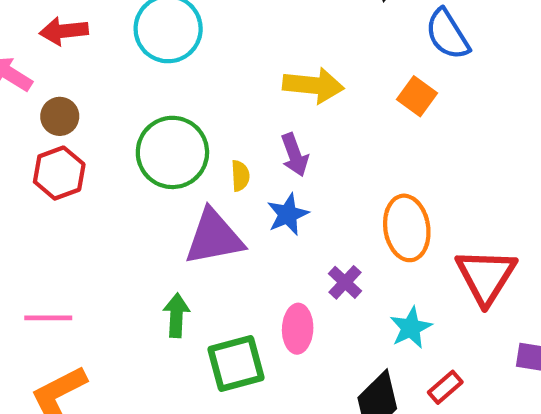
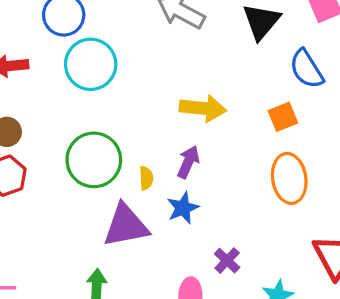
orange square: (417, 96) -> (283, 117), turned 32
purple arrow: (295, 155) -> (188, 162), turned -136
orange ellipse: (407, 228) -> (289, 178), moved

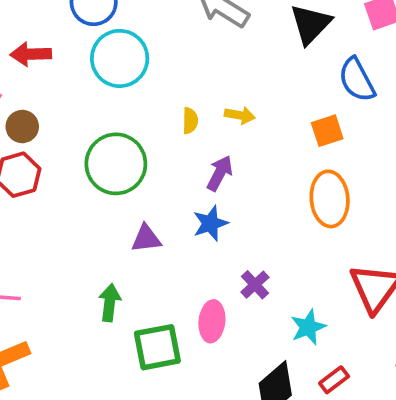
yellow arrow: (203, 108) -> (240, 115), size x0.6
yellow semicircle: (146, 178) -> (190, 121), moved
purple triangle: (126, 226) -> (146, 239), size x0.6

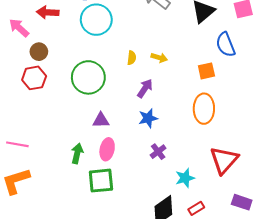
blue star: (210, 223) -> (148, 118), moved
pink ellipse: (212, 321) -> (107, 149), moved

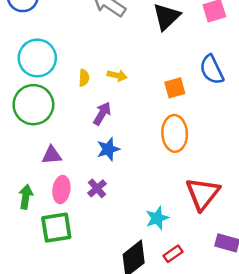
cyan circle: (96, 20) -> (37, 58), moved
blue semicircle: (226, 45) -> (212, 70), moved
purple cross: (158, 152) -> (97, 188), moved

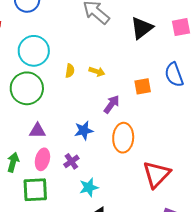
purple arrow: (102, 113) -> (112, 104), moved
orange ellipse: (175, 133) -> (123, 138), moved
cyan star: (157, 218) -> (89, 187), moved

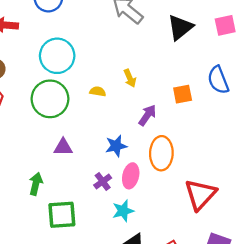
yellow semicircle: (70, 71) -> (98, 91), moved, turned -88
yellow arrow: (97, 72) -> (130, 78), turned 49
pink ellipse: (42, 159) -> (131, 176), moved

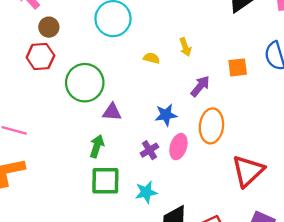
green circle: (50, 99) -> (85, 83), moved
green arrow: (36, 184) -> (97, 146), moved
cyan star: (123, 211) -> (146, 192), moved

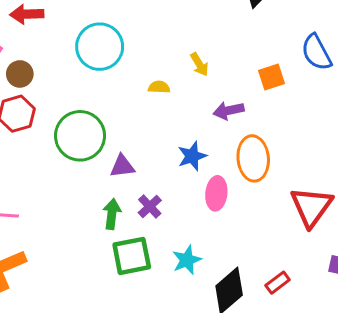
purple arrow: (200, 86) -> (229, 111), turned -130
purple cross: (149, 150) -> (150, 206), moved

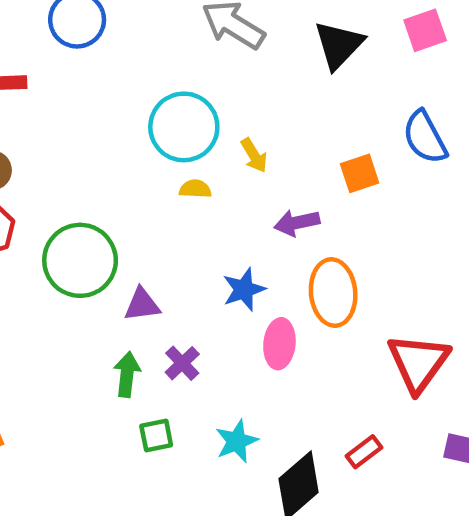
cyan circle: (100, 47) -> (184, 127), moved
green square: (132, 256) -> (156, 436), size x0.6
red rectangle: (278, 283) -> (364, 452), moved

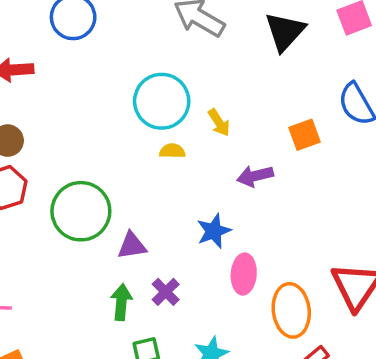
orange ellipse: (333, 293) -> (291, 310), moved

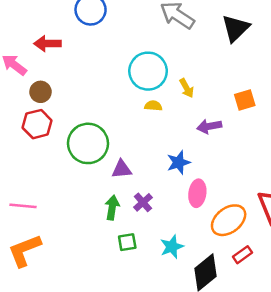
orange ellipse: (291, 310) -> (229, 220), turned 56

